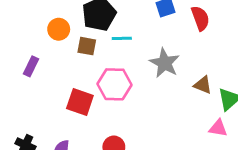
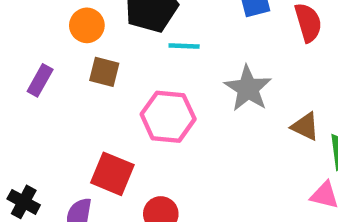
brown square: (87, 46) -> (104, 72), moved
red square: (80, 102) -> (112, 174), moved

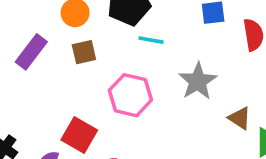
brown square: (104, 72) -> (84, 52), turned -35
purple rectangle: (40, 80) -> (31, 52), size x1.4

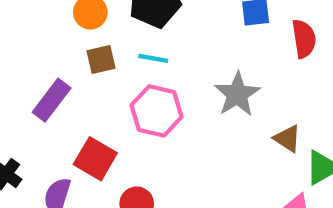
cyan line: (151, 40) -> (153, 58), moved
purple rectangle: (31, 52) -> (52, 100), moved

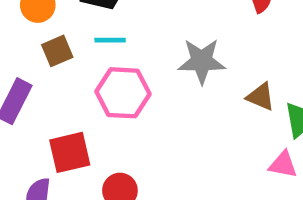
gray star: (237, 94) -> (202, 61), turned -30
red square: (95, 159) -> (70, 152), turned -33

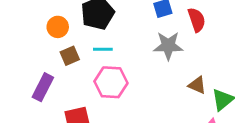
gray star: (202, 61) -> (168, 46), moved

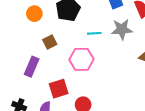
orange circle: (58, 27) -> (34, 14), moved
cyan line: (103, 49) -> (94, 33), moved

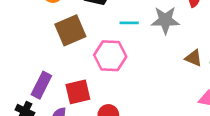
brown square: (50, 42) -> (70, 30), size x1.6
purple rectangle: (32, 67) -> (41, 85), moved

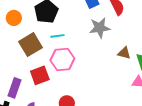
cyan line: (129, 23) -> (57, 36), moved
red square: (78, 92) -> (40, 75), moved

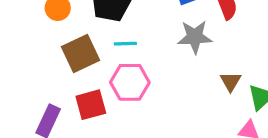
brown triangle: (124, 53) -> (231, 81), turned 40

